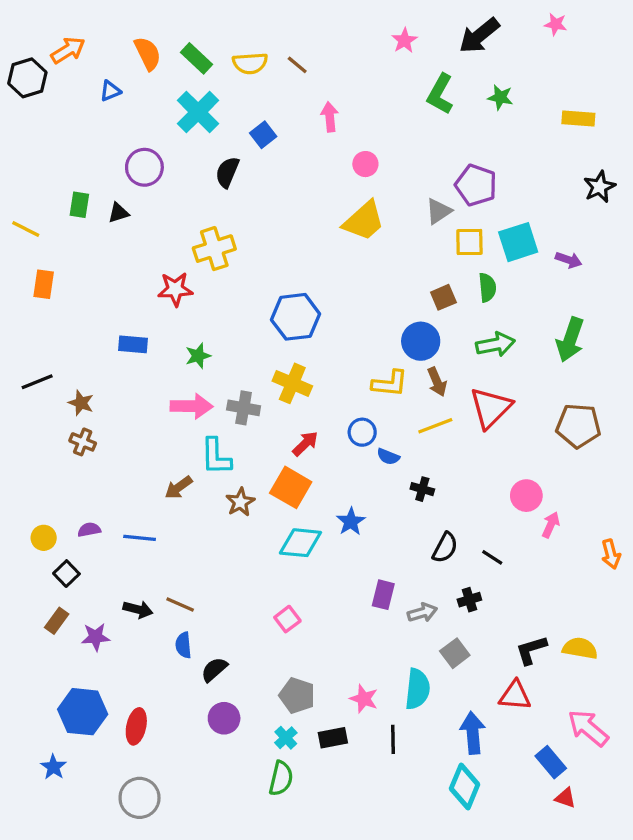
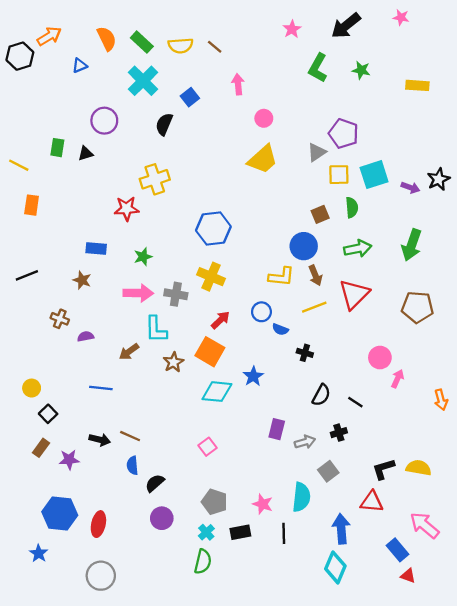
black star: (599, 187) -> (439, 179), moved
brown star: (81, 403) -> (82, 280), moved
purple semicircle: (89, 530) -> (86, 336), moved

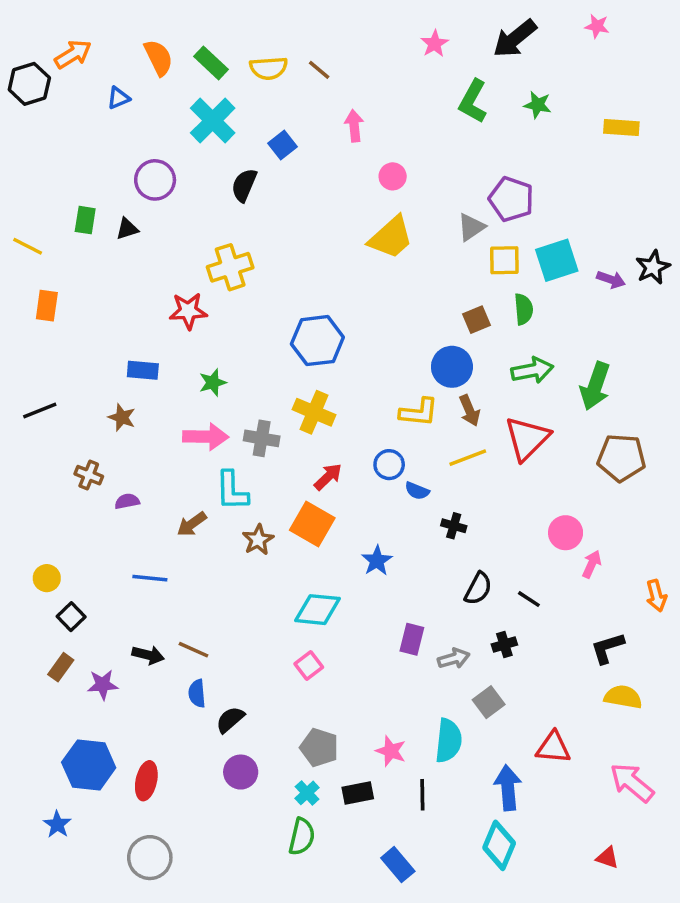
green arrow: (412, 245) -> (595, 386), moved
cyan diamond: (217, 392) -> (317, 610), moved
black L-shape: (383, 469) -> (607, 648), moved
blue rectangle: (398, 550) -> (398, 865), moved

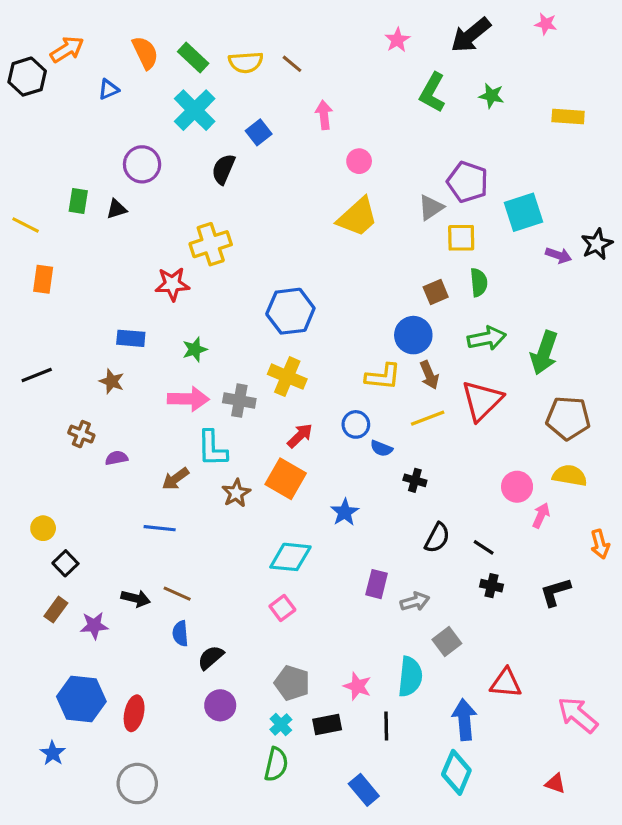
cyan square: (557, 260) -> (523, 212), moved
blue line: (150, 578) -> (160, 528), moved
black cross: (504, 644) -> (492, 586), moved, turned 30
yellow semicircle: (623, 697) -> (570, 476), moved

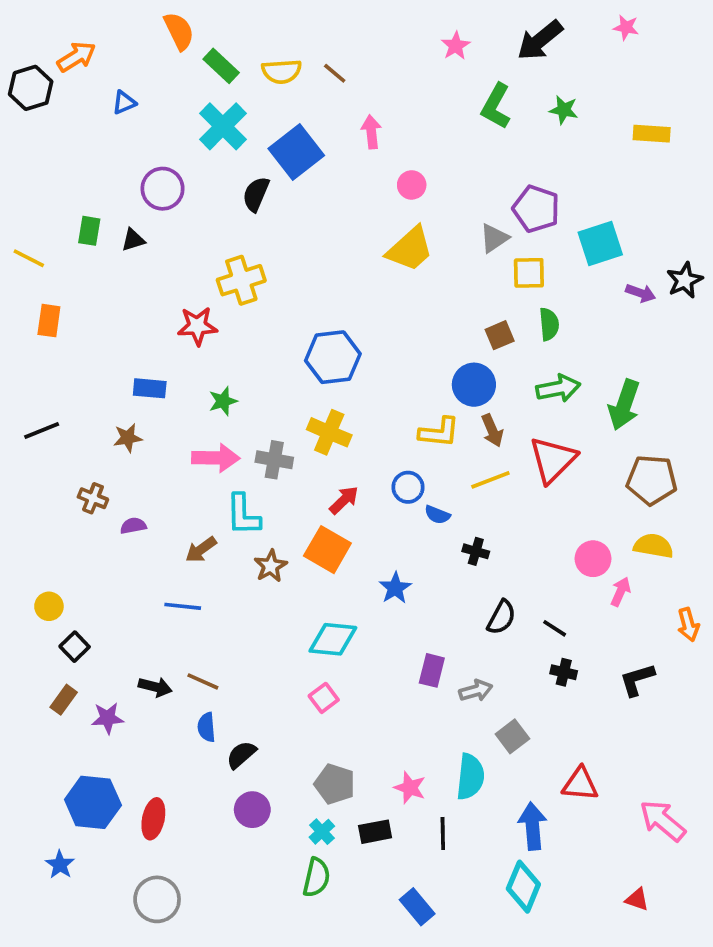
orange semicircle: (145, 53) -> (179, 31), moved
blue square: (259, 132) -> (296, 152), size x1.8
brown star: (112, 381) -> (128, 438), turned -30

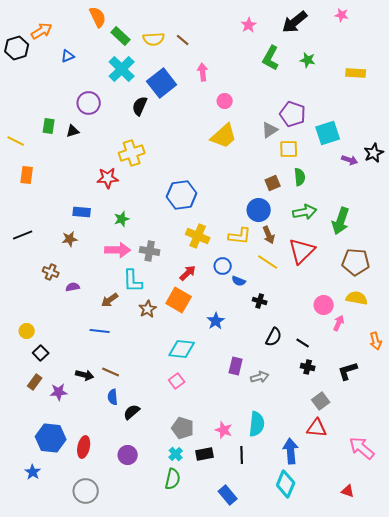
yellow cross: (329, 432) -> (198, 236), moved
yellow line: (490, 480) -> (268, 262), turned 55
gray square: (512, 736) -> (321, 401), moved
purple circle: (252, 810) -> (128, 455), moved

